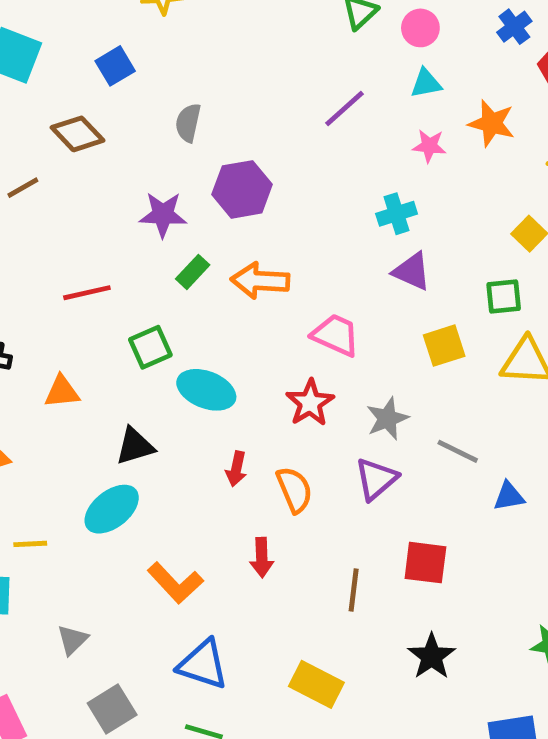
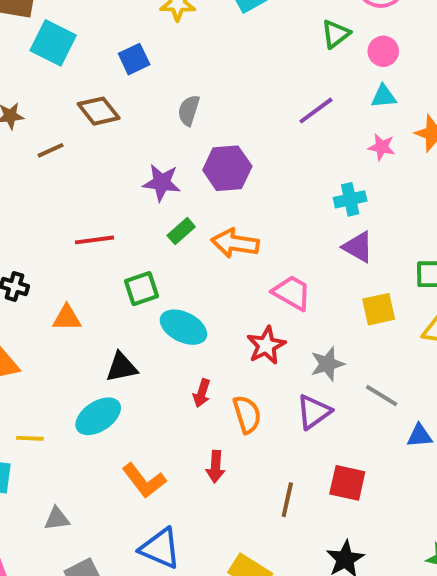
gray triangle: (73, 640) -> (57, 519), turned 32

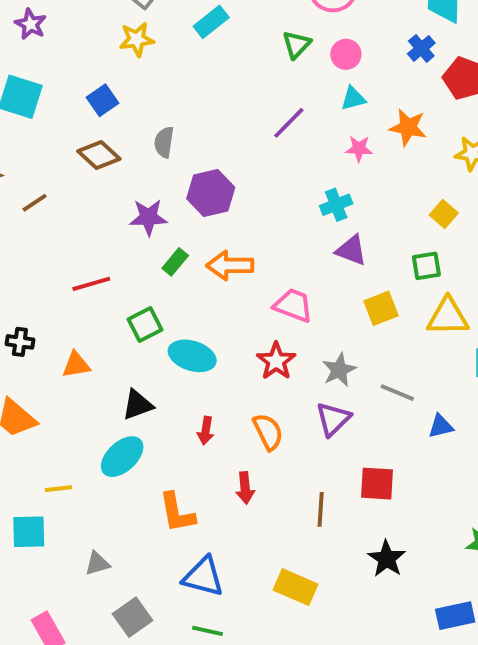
brown diamond: (99, 111) -> (99, 155), moved
red arrow: (202, 393) -> (206, 431), moved
orange L-shape: (144, 481) -> (177, 513), turned 36

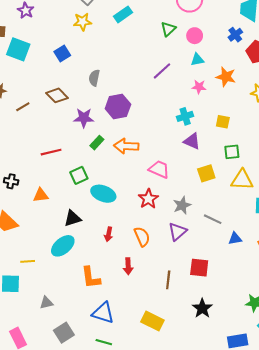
brown diamond: (99, 155) -> (57, 95), moved
yellow square: (444, 214) -> (223, 122), moved, turned -32

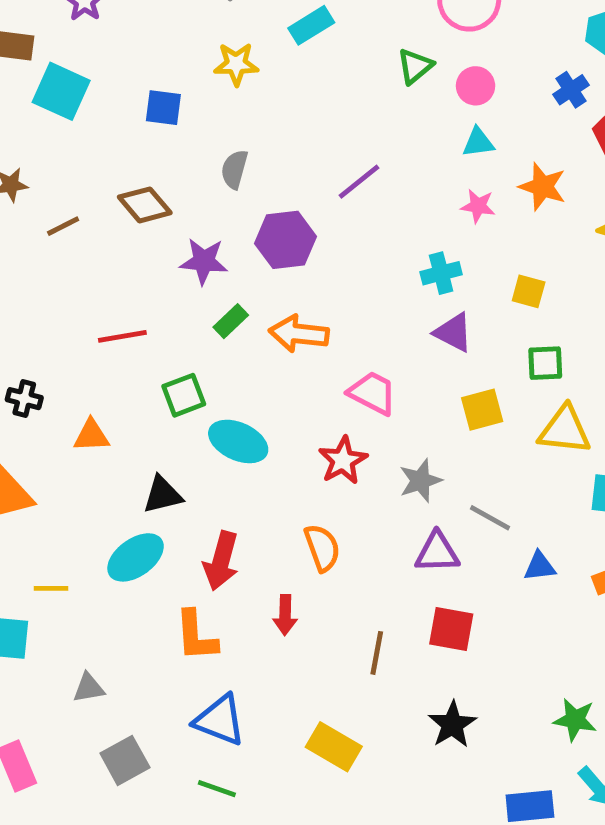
yellow star: (82, 22) -> (236, 64), moved
blue square: (62, 54) -> (163, 108), turned 35
purple line: (162, 71) -> (359, 182), moved
purple triangle: (177, 232) -> (437, 552), moved, turned 36
red arrow: (109, 234) -> (221, 561), moved, size x1.6

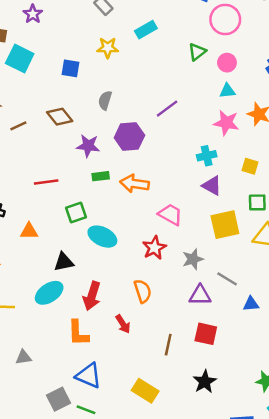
pink star: (478, 206) -> (226, 123), size x1.5
green rectangle: (231, 321) -> (101, 176), turned 35
yellow square: (482, 410) -> (225, 225), size x1.4
red arrow: (285, 615) -> (123, 324), turned -36
gray square: (125, 760) -> (59, 399), moved

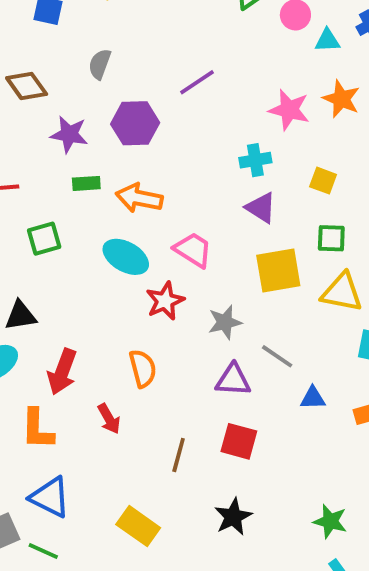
cyan triangle: (227, 91) -> (327, 40), moved
cyan ellipse: (102, 237) -> (126, 257), moved

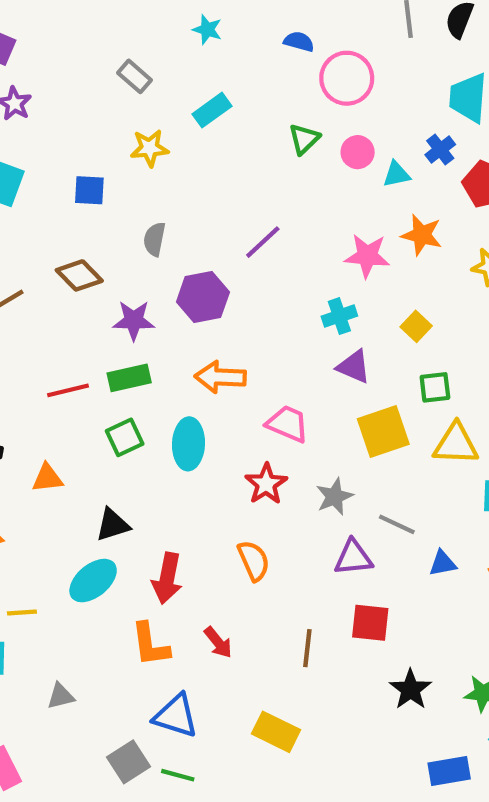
yellow square: (323, 181) -> (416, 326), turned 32
green rectangle: (86, 183) -> (129, 378), moved, size x1.4
cyan ellipse: (126, 257) -> (188, 444), moved, turned 72
red arrow: (109, 419) -> (218, 642), moved
black star: (233, 517) -> (411, 689), moved

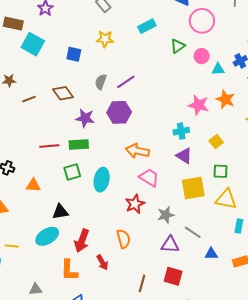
cyan rectangle: (212, 110) -> (147, 26), moved
purple line: (263, 242) -> (126, 82), moved
orange arrow: (220, 377) -> (137, 151), moved
red arrow: (218, 642) -> (102, 262), moved
gray triangle: (61, 696) -> (36, 289), moved

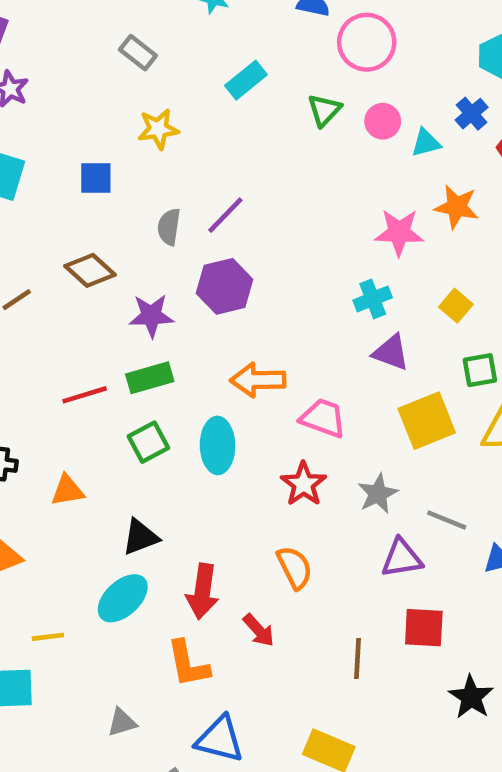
orange arrow: (137, 151) -> (258, 380), moved

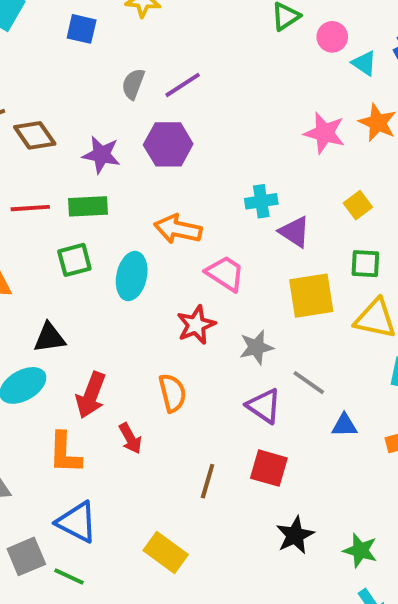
cyan triangle: (426, 143) -> (364, 63), turned 36
brown diamond: (90, 270) -> (35, 135), moved
cyan cross: (373, 299) -> (261, 201), moved
purple triangle: (402, 558) -> (264, 406), turned 30

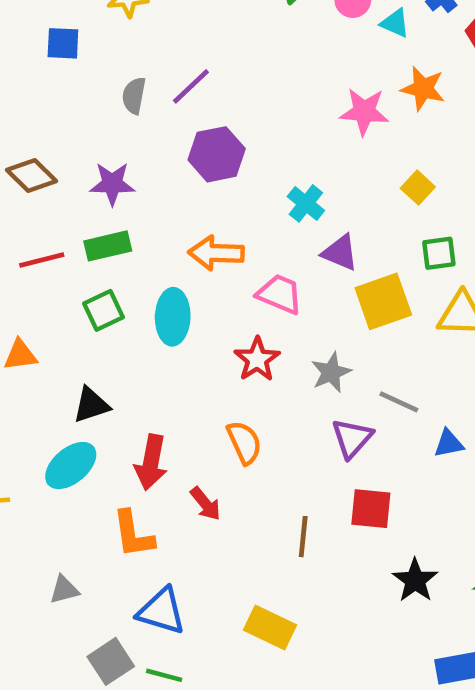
purple hexagon: (168, 144) -> (217, 154), moved
cyan cross: (261, 201) -> (306, 203), turned -32
purple triangle: (295, 232) -> (340, 253), moved
purple triangle: (264, 406) -> (352, 438), turned 48

